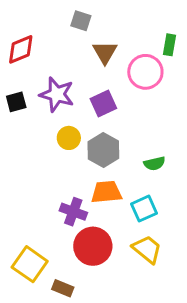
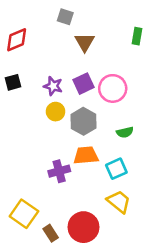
pink circle: (145, 72) -> (113, 88), moved
purple star: (57, 94) -> (53, 86), moved, size x0.7
purple cross: (73, 212) -> (59, 171), turned -35
red circle: (93, 246) -> (83, 227), moved
brown rectangle: (63, 288) -> (51, 233), turned 35

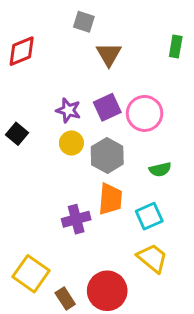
black square: (13, 82) -> (17, 134), moved, turned -35
orange trapezoid: (86, 155) -> (110, 199), turned 100

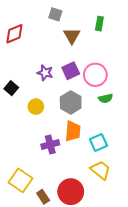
green rectangle: (176, 47) -> (99, 24), moved
yellow circle: (71, 143) -> (36, 107), moved
green semicircle: (160, 169) -> (106, 98), moved

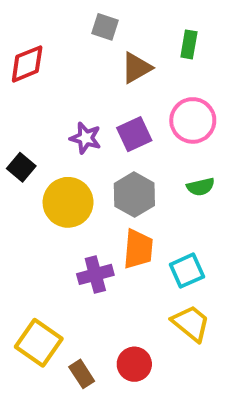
brown triangle: (72, 36) -> (136, 68), turned 30
pink circle: (95, 75) -> (193, 120), moved
yellow circle: (36, 107) -> (68, 202), size x1.6
red circle: (71, 192) -> (134, 364), size x0.7

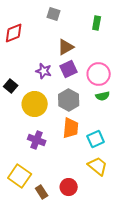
brown triangle: (136, 68) -> (66, 47), moved
pink circle: (193, 120) -> (99, 74), moved
purple cross: (95, 274) -> (37, 140), moved, turned 36

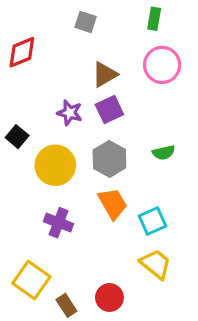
green rectangle: (97, 23) -> (154, 19), moved
pink circle: (99, 74) -> (162, 65), moved
orange trapezoid: (71, 128) -> (113, 204), turned -35

